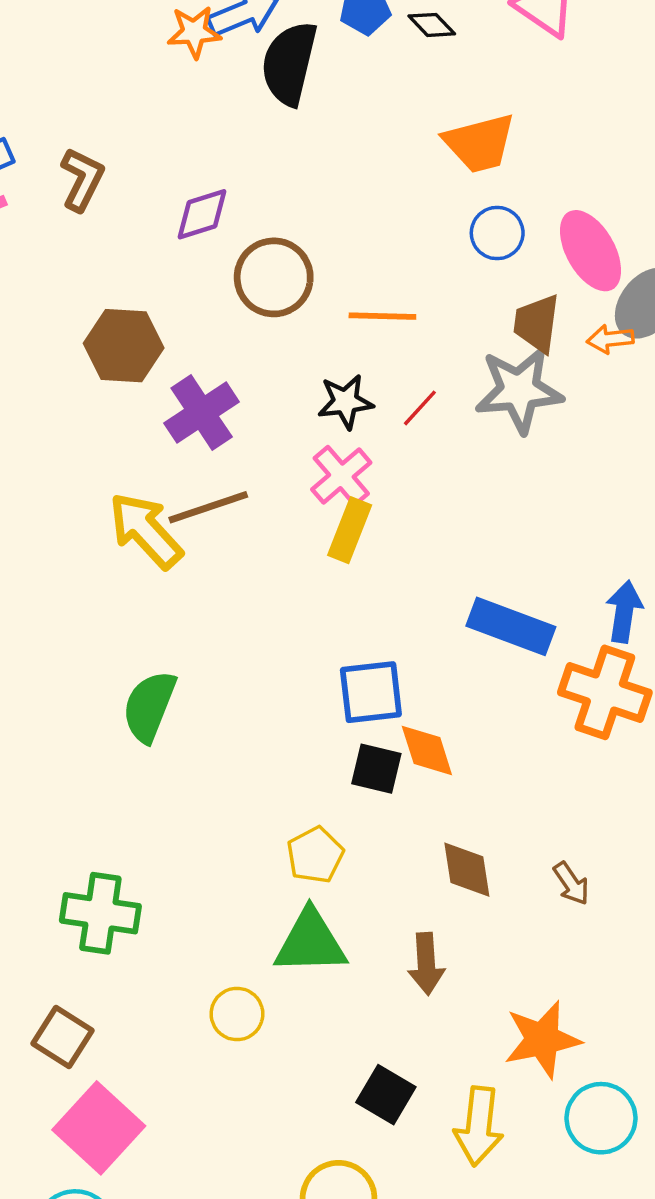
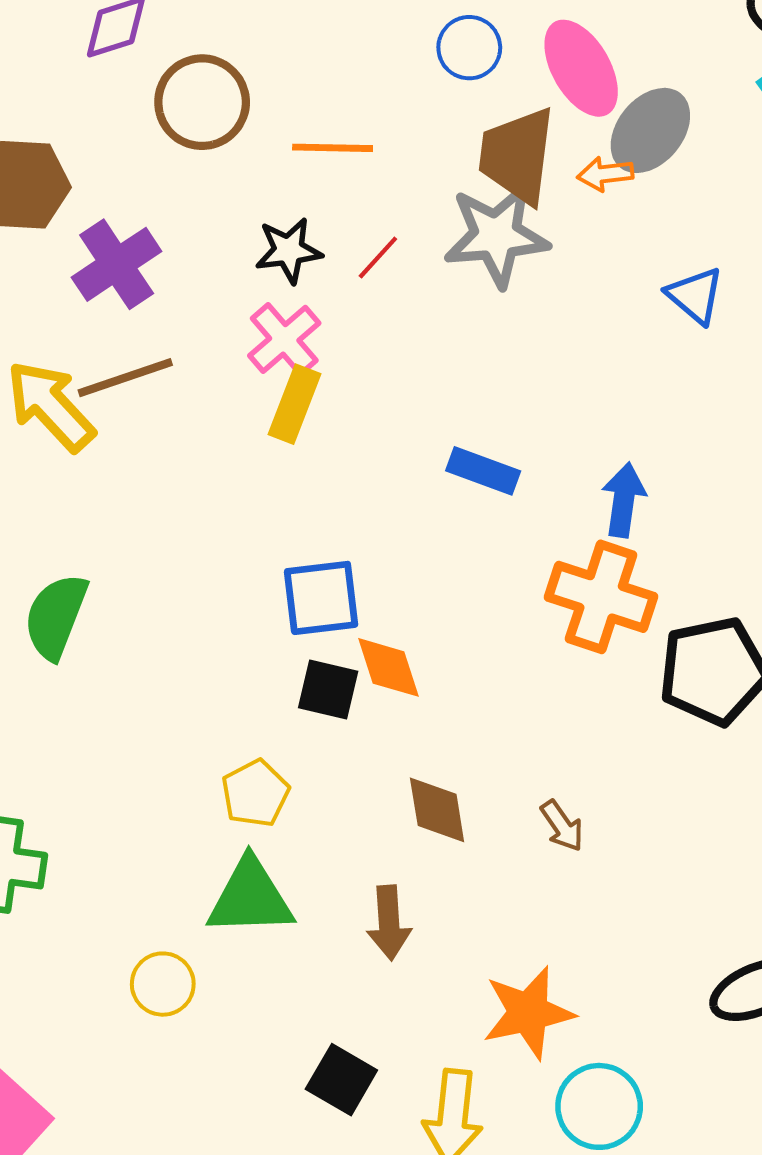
brown trapezoid: (537, 323) -> (517, 156), size x1.4
blue rectangle: (511, 626) -> (483, 471), moved, size x0.7

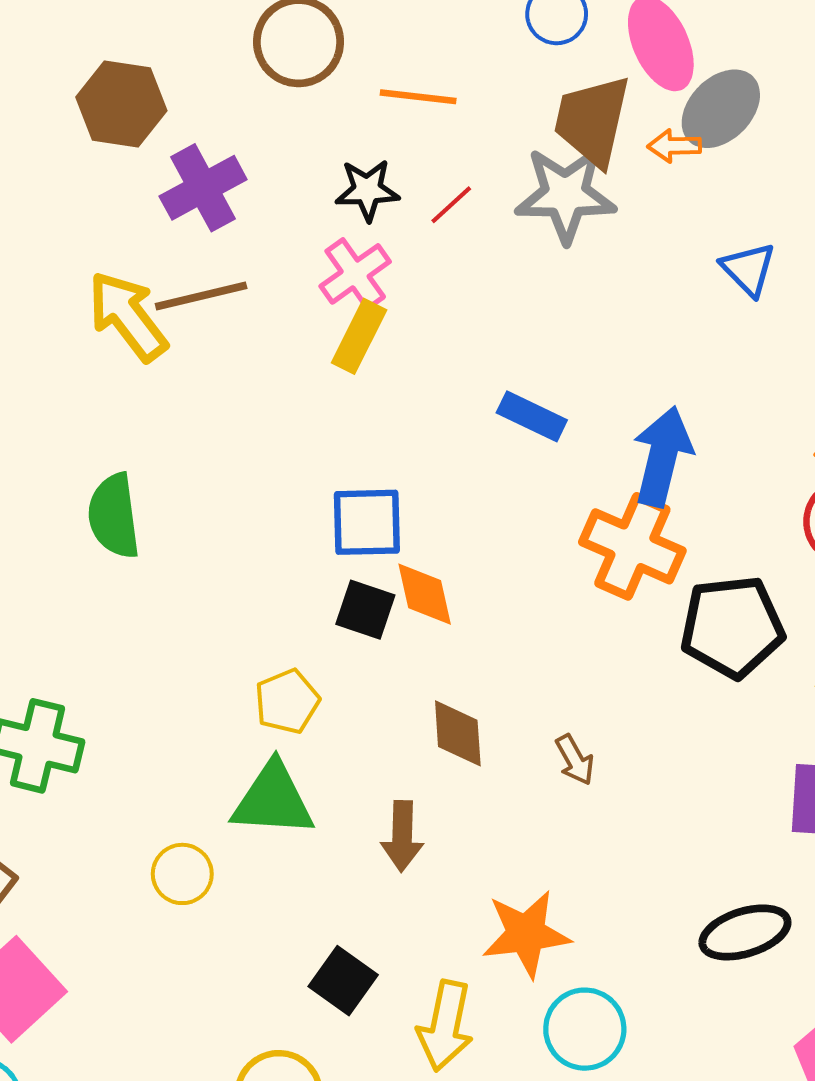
blue arrow: (624, 500) -> (662, 456), size x1.4
green semicircle: (56, 616) -> (114, 516), turned -34

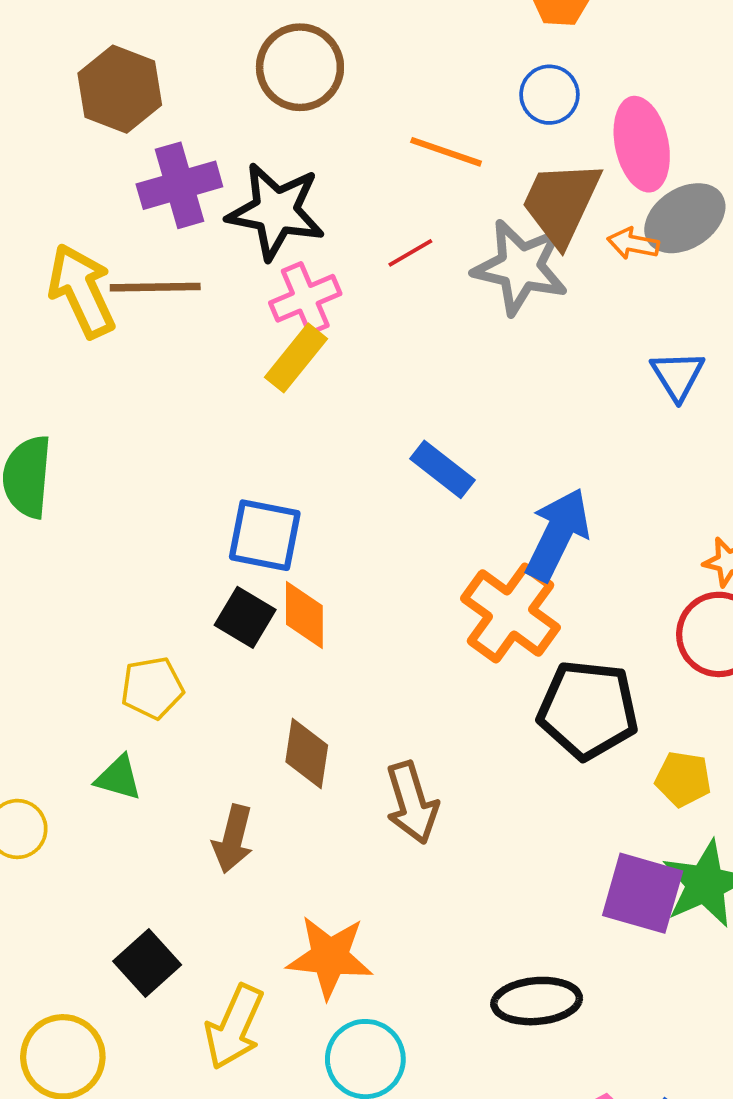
orange line: (418, 97) -> (446, 152), moved
black star: (367, 190) -> (276, 211), moved, size x1.6
brown arrow: (575, 760) -> (412, 803), size x1.6
green triangle: (273, 800) -> (118, 778), size x0.6

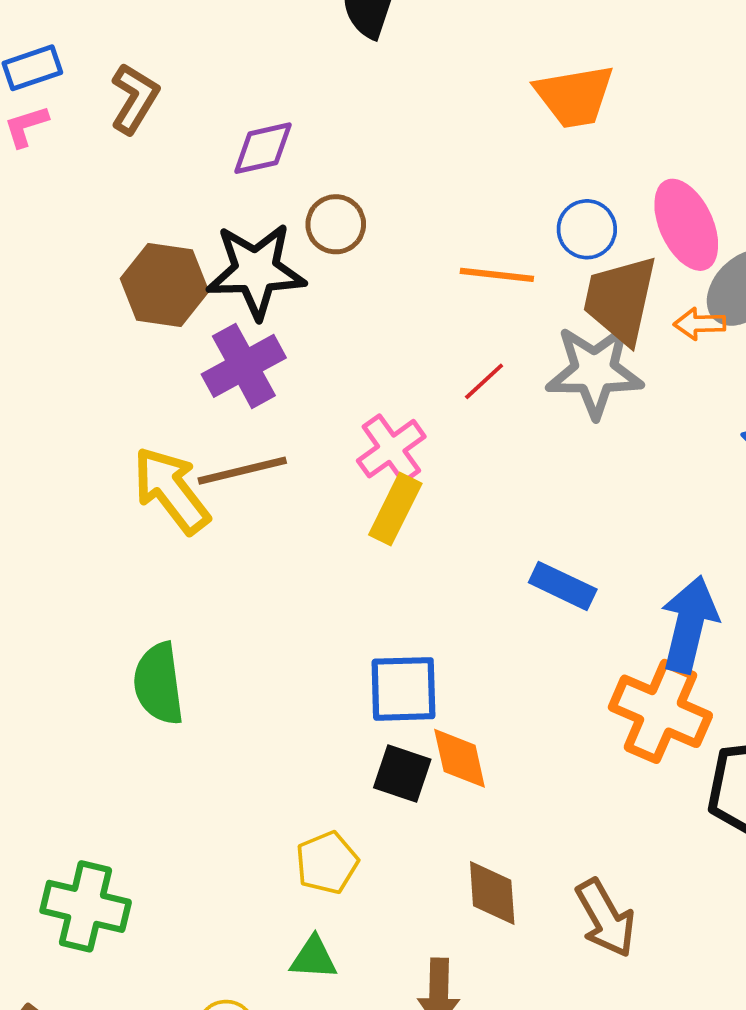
brown circle: (300, 67) -> (336, 224), size x0.7
blue circle: (549, 95) -> (587, 229), moved
black star: (276, 211) -> (256, 271), moved

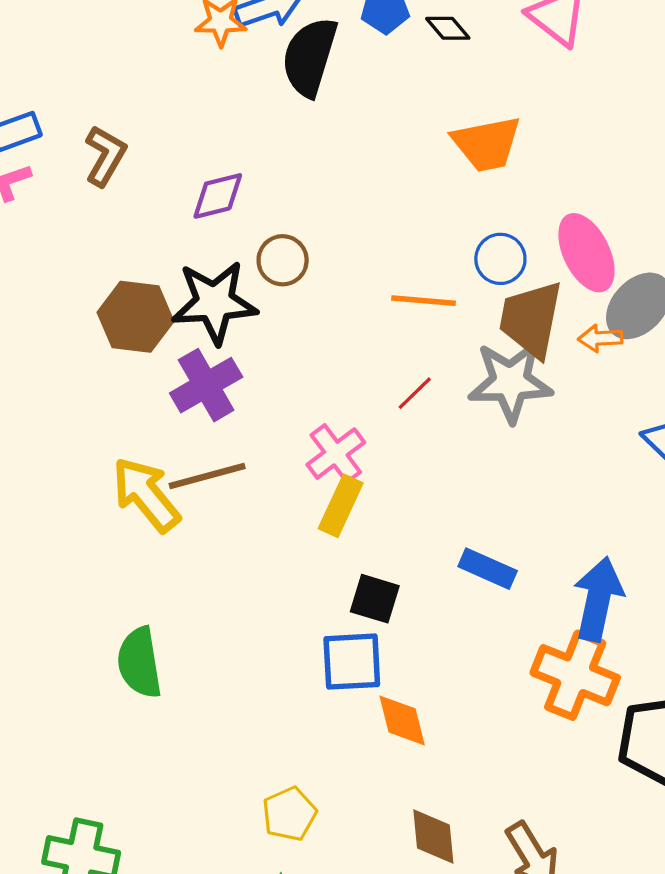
black square: (402, 773) -> (375, 599), moved

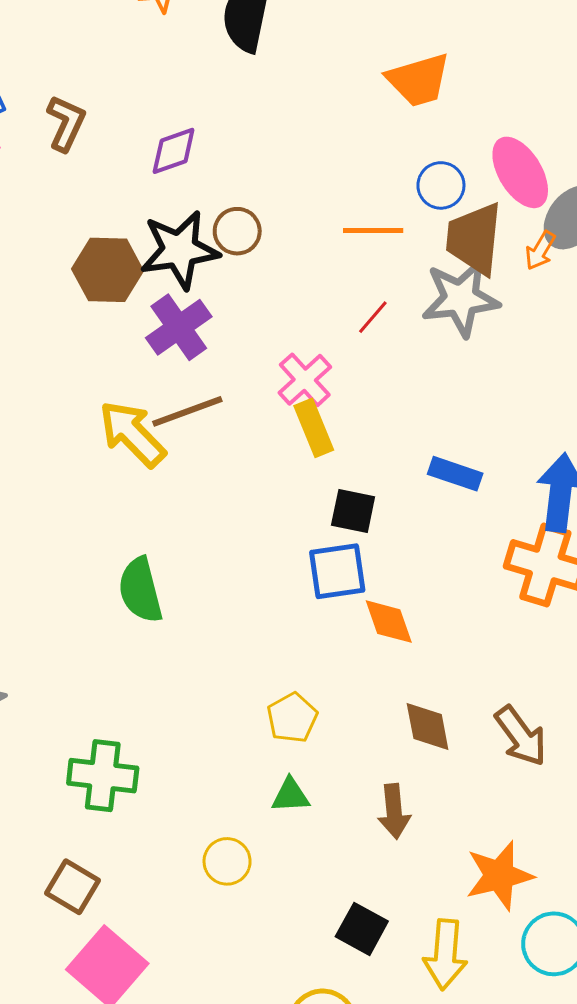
brown circle: (283, 260) -> (237, 231), moved
orange arrow: (600, 338) -> (540, 251), turned -51
yellow rectangle: (341, 506) -> (314, 428), turned -42

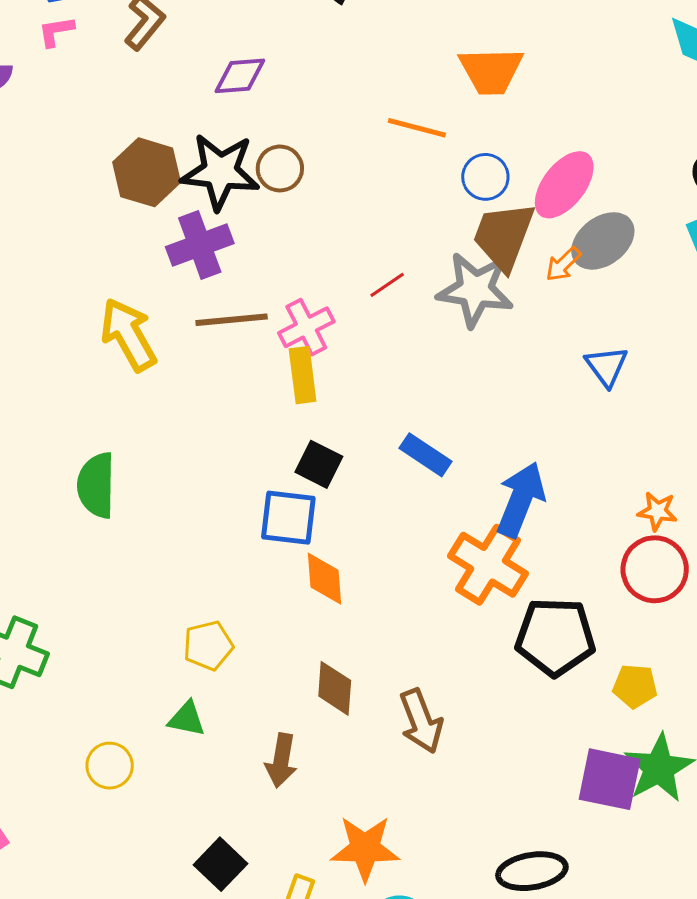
pink ellipse: (520, 172) -> (564, 185), turned 54
orange line: (373, 231) -> (417, 128), moved
brown line: (187, 411) -> (232, 320), moved

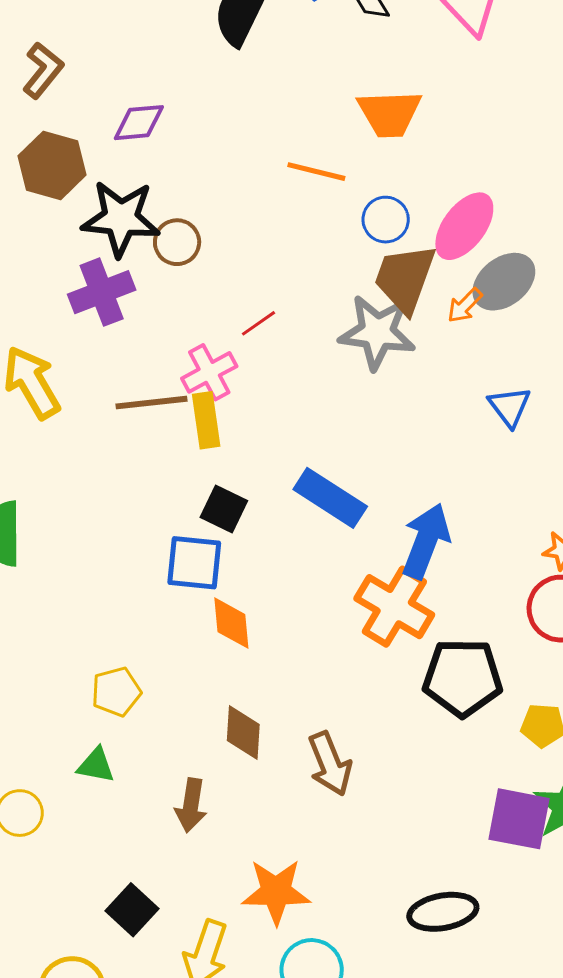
brown circle: (280, 168) -> (177, 242), moved
brown hexagon: (147, 172) -> (52, 165), moved
red line: (387, 285) -> (259, 323), moved
brown line: (232, 320) -> (152, 403), moved
blue rectangle: (425, 455) -> (330, 498), size x1.4

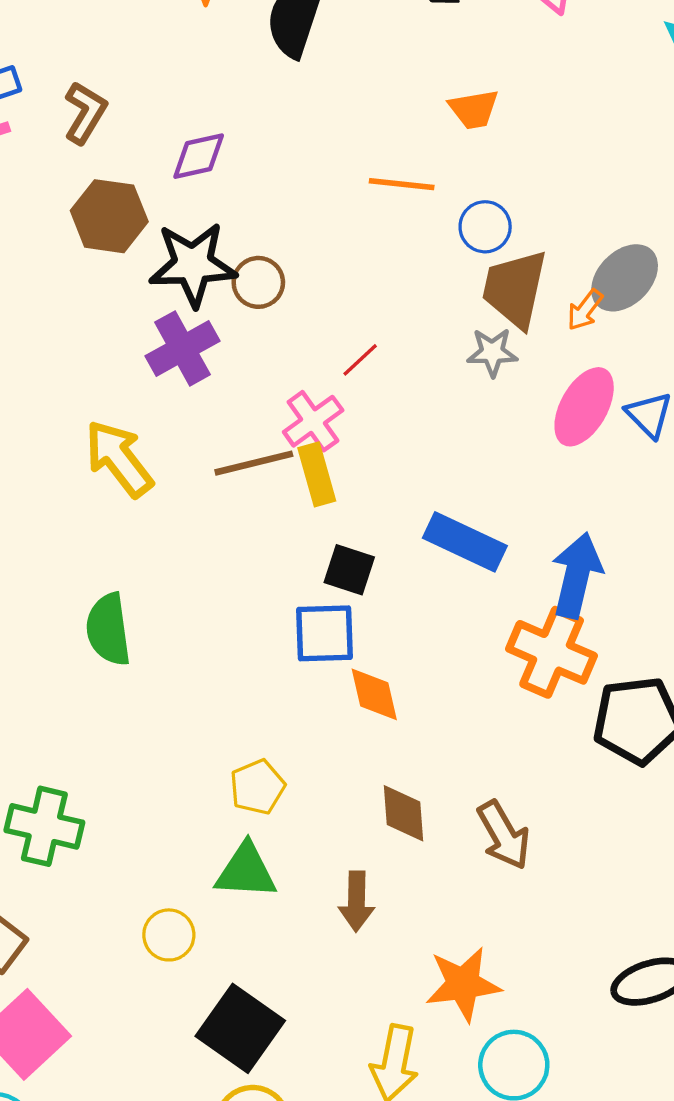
orange trapezoid: (390, 114) -> (474, 109), size x0.7
pink ellipse: (464, 226) -> (584, 407), moved
gray star: (377, 332) -> (492, 352), size x0.6
green triangle: (96, 765) -> (246, 871), size x1.5
black square: (132, 910) -> (240, 1028), moved, size x1.5

